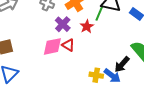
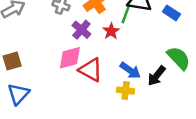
red triangle: (68, 45) -> (91, 70), moved, size x1.5
blue arrow: (112, 76) -> (130, 70), moved

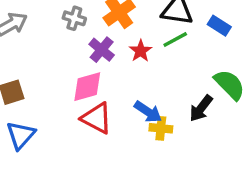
green line: (126, 14) -> (175, 40), moved, turned 42
red triangle: (91, 70) -> (97, 118), moved
blue arrow: (130, 70) -> (148, 112), moved

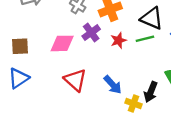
pink diamond: (87, 87) -> (62, 43), moved
black arrow: (201, 108) -> (151, 92), turned -30
yellow cross: (161, 128) -> (133, 103), moved

